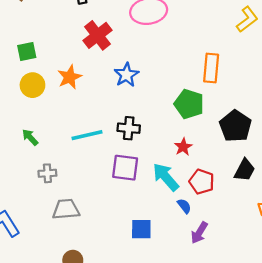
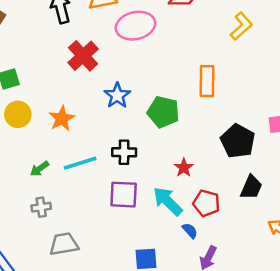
orange star: (70, 77) -> (62, 118), moved
green pentagon: (189, 104) -> (163, 112), moved
green arrow: (30, 137) -> (39, 169), moved, turned -78

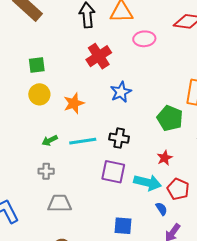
pink ellipse: (136, 26) -> (144, 39), size x0.7
green pentagon: (163, 112) -> (170, 118), moved
cyan arrow: (168, 201) -> (148, 183), turned 140

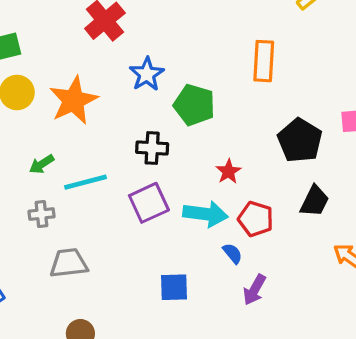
orange star: (74, 103) -> (73, 100), size x1.4
green pentagon: (170, 118) -> (194, 105), moved
cyan line: (83, 141) -> (86, 182), moved
purple square: (113, 172) -> (149, 203), turned -30

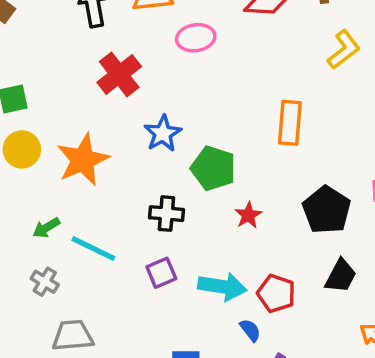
red star: (228, 171) -> (248, 215), moved
cyan line: (86, 182) -> (93, 249), turned 39
purple square: (149, 203) -> (161, 273), size x0.7
gray cross: (41, 214) -> (45, 282), turned 35

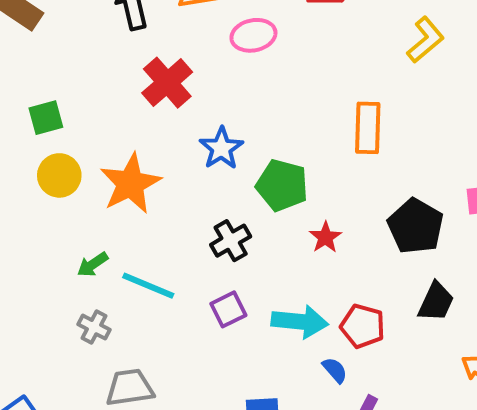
black cross: (166, 214) -> (231, 241), turned -32

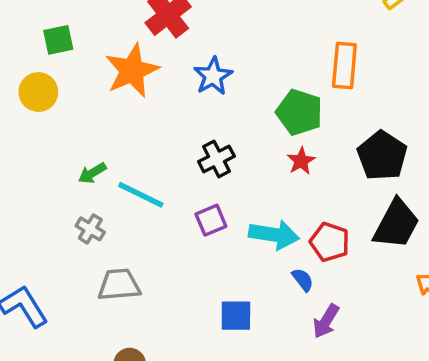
yellow circle: (59, 175) -> (38, 92), moved
orange star: (130, 184) -> (132, 71), moved
green pentagon: (282, 185) -> (299, 112), moved
black trapezoid: (436, 302) -> (396, 224), size x1.4

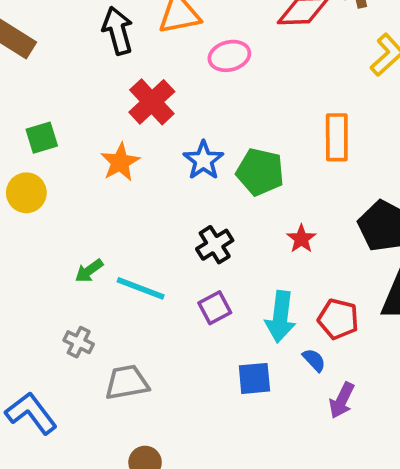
orange star: (132, 71) -> (120, 162), size x0.7
green pentagon: (299, 112) -> (260, 172), moved
gray cross: (90, 229) -> (79, 342), moved
cyan arrow: (274, 235) -> (280, 317), turned 93
blue square: (236, 316) -> (254, 378), moved

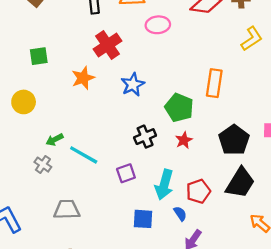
green pentagon: (260, 172) -> (179, 108), moved
yellow circle: (26, 193) -> (24, 102), moved
black cross: (215, 245) -> (145, 137), moved
red pentagon: (338, 319) -> (198, 191), turned 30
gray cross: (79, 342) -> (43, 165), moved

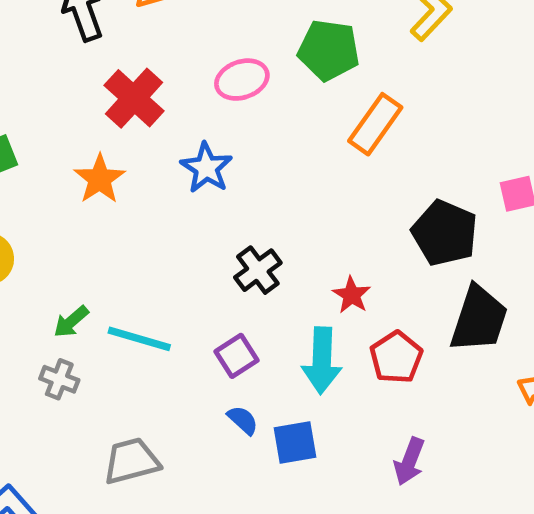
pink ellipse: (158, 25) -> (242, 80), moved
orange rectangle: (214, 83) -> (375, 124), turned 40
green pentagon: (179, 108) -> (329, 50), moved
red star: (184, 140) -> (352, 295), moved
blue semicircle: (180, 214) -> (243, 420), moved

